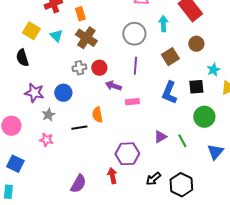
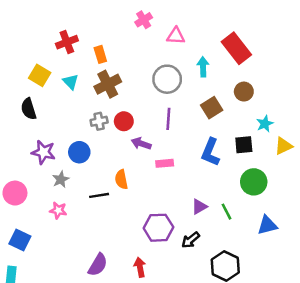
brown cross: (86, 38) -> (108, 84), turned 30
blue triangle: (215, 152) -> (267, 225), turned 36
red arrow: (112, 176) -> (140, 267), moved
black arrow: (153, 179) -> (191, 240), moved

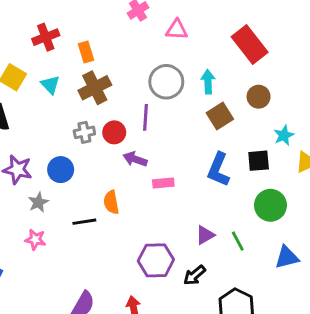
cyan arrow: (203, 67) -> (208, 82), moved
purple line: (168, 119) -> (145, 117), moved

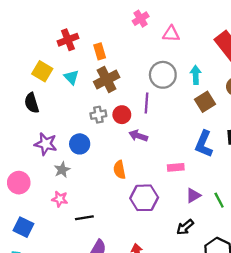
pink rectangle: (163, 183) -> (176, 167), moved
black line: (84, 222) -> (84, 218), moved
purple hexagon: (156, 260) -> (144, 198), moved

